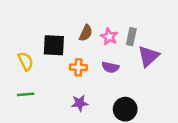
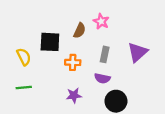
pink star: (109, 37) -> (101, 21), moved
gray rectangle: (131, 37) -> (105, 54), moved
purple semicircle: (110, 67) -> (102, 78), moved

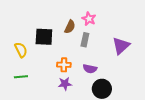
gray rectangle: (105, 54) -> (85, 40), moved
orange cross: (73, 62) -> (64, 65), moved

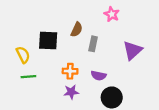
pink star: (89, 19) -> (112, 14), moved
green line: (21, 77) -> (28, 77), moved

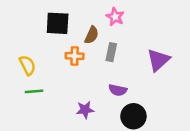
pink star: (112, 14) -> (115, 17), moved
black square: (48, 41) -> (58, 23), moved
orange cross: (70, 71) -> (75, 56), moved

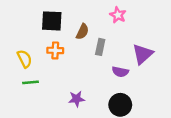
pink star: (115, 17) -> (118, 15), moved
orange cross: (75, 56) -> (55, 50), moved
purple semicircle: (118, 90) -> (120, 72), moved

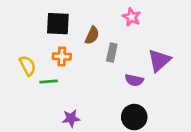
green line: (30, 82) -> (49, 81), moved
purple star: (77, 99) -> (71, 118), moved

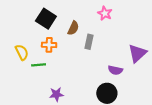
black square: (58, 24) -> (46, 19), turned 30
purple triangle: (159, 60) -> (137, 53), moved
purple semicircle: (134, 80) -> (115, 70), moved

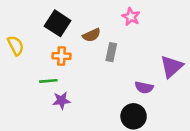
brown semicircle: (73, 28) -> (92, 35), turned 40
yellow semicircle: (22, 52) -> (16, 46), moved
purple star: (56, 94) -> (61, 101), moved

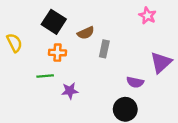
pink star: (131, 17) -> (147, 16), moved
purple star: (61, 101) -> (70, 91), moved

